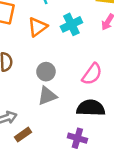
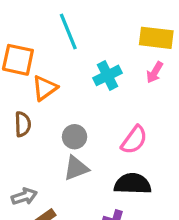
orange triangle: (38, 27) -> (45, 88), moved

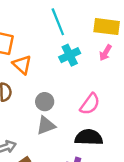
cyan line: (68, 32) -> (58, 22), moved
orange triangle: (45, 88) -> (22, 65), turned -42

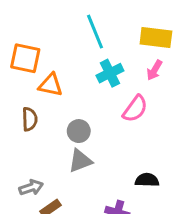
orange triangle: (22, 65) -> (50, 85), turned -30
pink semicircle: (90, 104) -> (135, 109), moved
black semicircle: (89, 137) -> (147, 180), moved, size x0.7

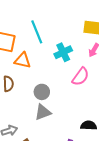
cyan line: (95, 32) -> (37, 32), moved

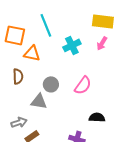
pink semicircle: (80, 77) -> (83, 85), moved
gray triangle: (43, 112) -> (39, 101), moved, turned 30

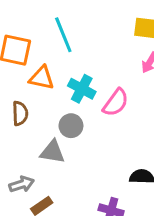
cyan cross: (72, 45) -> (82, 89), moved, turned -36
pink semicircle: (83, 85) -> (116, 103), moved

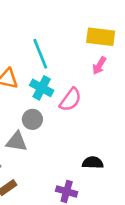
cyan line: (63, 35) -> (40, 54), moved

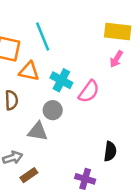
cyan line: (40, 54) -> (43, 37), moved
black semicircle: (93, 163) -> (110, 151), turned 96

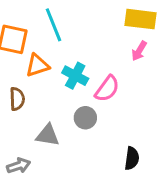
orange triangle: (29, 71) -> (37, 65), turned -30
gray circle: (53, 110) -> (85, 118), moved

